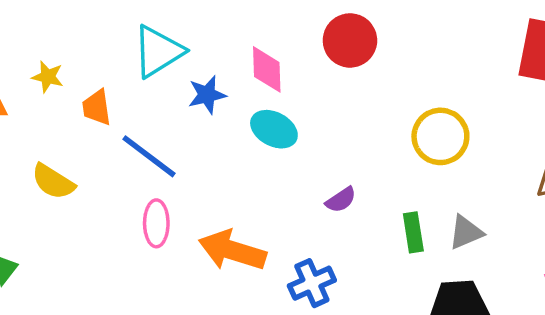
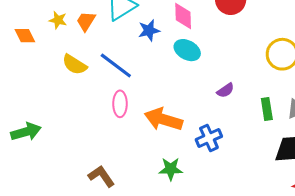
orange trapezoid: (97, 107) -> (86, 21), moved, turned 40
yellow semicircle: (53, 182) -> (75, 65), moved

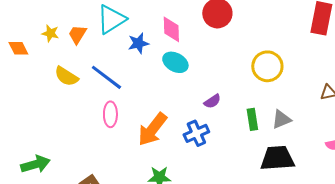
orange arrow: (163, 119) -> (152, 129), turned -69
green arrow: (26, 132) -> (35, 164), moved
blue cross: (209, 138) -> (196, 133), moved

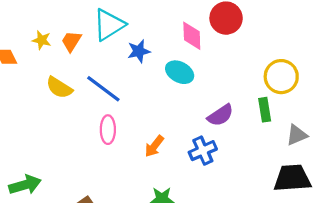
pink diamond: (171, 29) -> (192, 36), moved
purple semicircle: (212, 101) -> (220, 115), size x1.4
green rectangle: (252, 119) -> (265, 110), moved
orange arrow: (152, 129) -> (154, 146), size x0.6

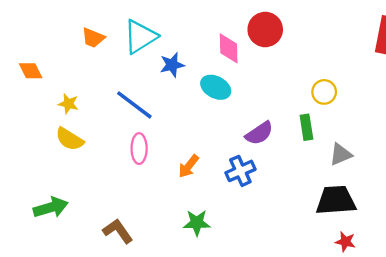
yellow star: (42, 40) -> (68, 104), moved
orange trapezoid: (71, 41) -> (93, 38), moved, turned -100
yellow circle: (281, 77) -> (324, 92), size x0.7
yellow semicircle: (59, 88) -> (70, 139), moved

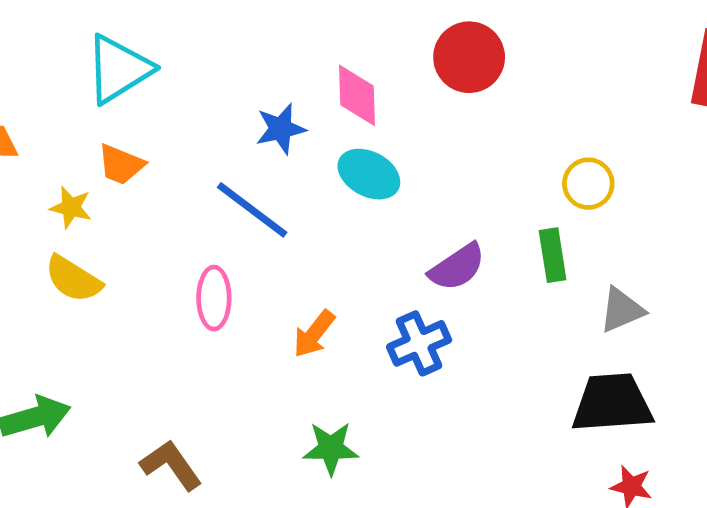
cyan triangle: (140, 37) -> (119, 69), moved
orange trapezoid: (93, 38) -> (121, 165), moved
pink diamond: (229, 48) -> (357, 95), moved
blue line: (134, 105) -> (252, 210), moved

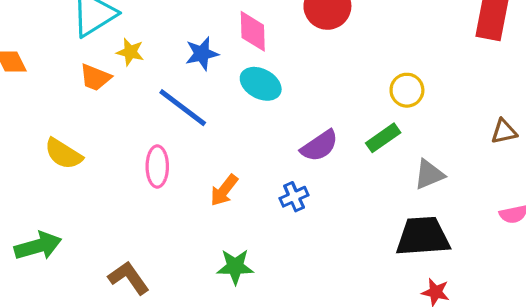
yellow star: (71, 207) -> (130, 52), moved
green rectangle: (553, 255) -> (383, 138), turned 64
blue cross: (419, 343) -> (294, 197), size x0.7

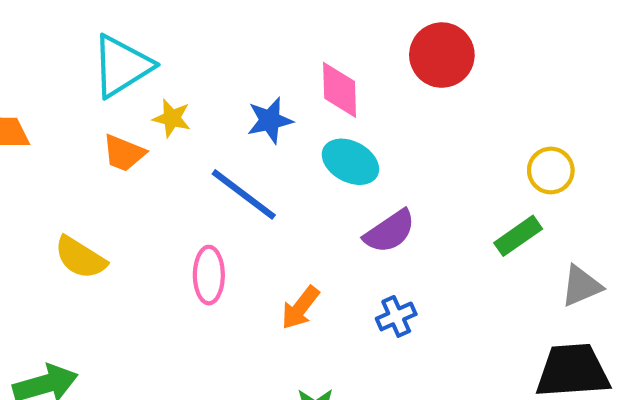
purple semicircle: (319, 146) -> (390, 231), moved

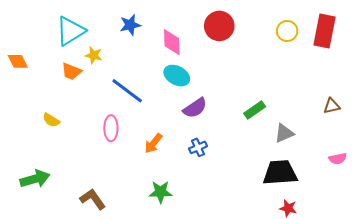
blue star: (270, 120) -> (130, 25), moved
yellow circle: (551, 170) -> (287, 31), moved
yellow semicircle: (80, 258) -> (51, 120), size x0.7

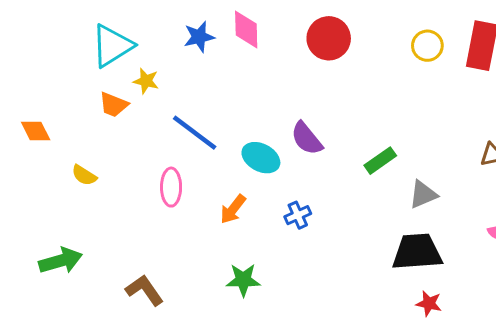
pink diamond: (172, 42) -> (246, 29), moved
orange diamond: (18, 61) -> (36, 131), moved
cyan ellipse: (177, 76) -> (261, 158), moved
purple semicircle: (195, 108) -> (307, 138), moved, turned 85

